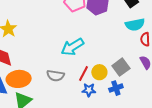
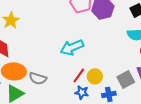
gray square: (121, 67) -> (126, 79), moved
gray semicircle: (55, 76) -> (38, 78), moved

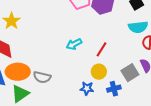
cyan arrow: (72, 47) -> (74, 44), size x0.7
red line: (79, 75) -> (101, 49), moved

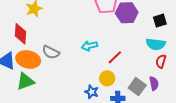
gray square: (130, 73) -> (137, 87), turned -36
gray semicircle: (42, 77) -> (51, 52), moved

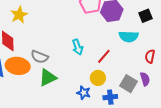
cyan semicircle: (156, 44) -> (129, 36), moved
cyan arrow: (89, 46) -> (78, 47), turned -91
green triangle: (25, 81) -> (48, 78), moved

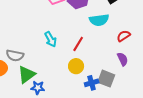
red semicircle: (150, 56) -> (124, 36), turned 56
gray square: (129, 84) -> (106, 79), moved
blue star: (84, 93) -> (38, 88), moved

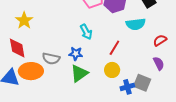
cyan arrow: (51, 39) -> (86, 32), moved
green triangle: (27, 74) -> (79, 73), moved
blue star: (38, 88) -> (76, 54), moved

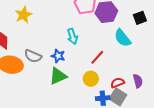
yellow star: (24, 20) -> (24, 15), moved
cyan semicircle: (136, 24) -> (123, 38), turned 48
red semicircle: (160, 40) -> (118, 83), moved

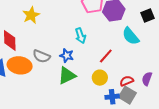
purple semicircle: (138, 81) -> (147, 79), turned -144

